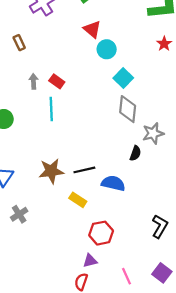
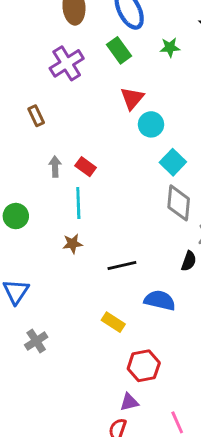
red triangle: (92, 29) -> (132, 98), turned 30
black line: (84, 170) -> (122, 265), moved
brown star: (51, 171) -> (73, 244), moved, size x0.6

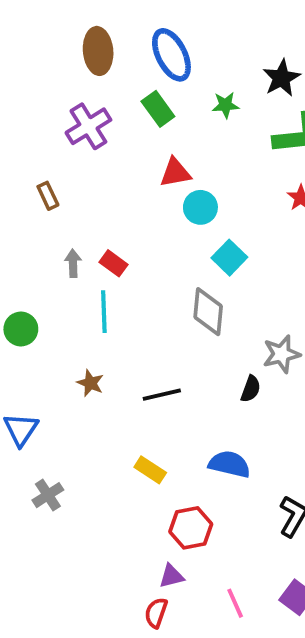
red triangle: (132, 98) -> (175, 173), turned 40
gray diamond: (179, 203) -> (208, 312), moved
brown star: (73, 244) -> (90, 383), moved, turned 30
blue semicircle: (160, 300) -> (229, 464), moved

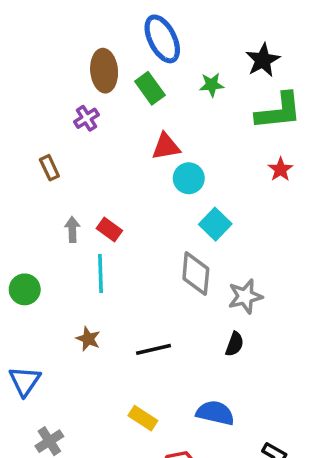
brown ellipse: (98, 51) -> (104, 71), moved
purple cross: (88, 126) -> (86, 118), moved, size x0.6
gray star: (282, 354) -> (245, 296), moved

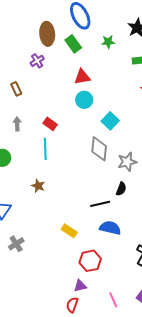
cyan circle: (189, 178) -> (84, 100), moved
gray arrow: (72, 229) -> (17, 124), moved
black line: (153, 349) -> (100, 204), moved

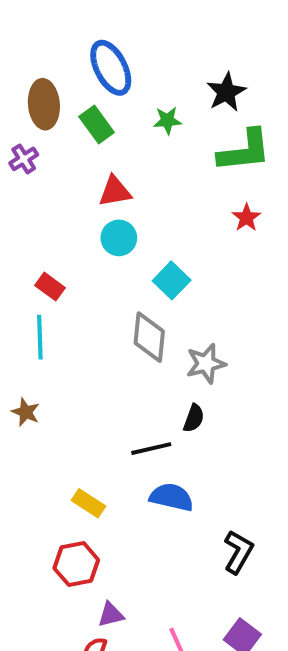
red hexagon: (90, 261) -> (76, 564), moved

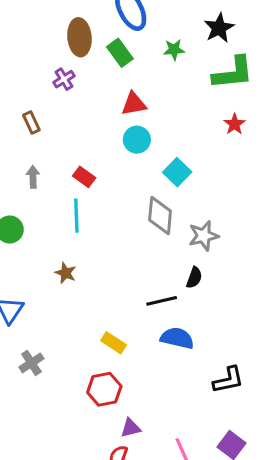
black L-shape: (238, 552) -> (228, 380), turned 48

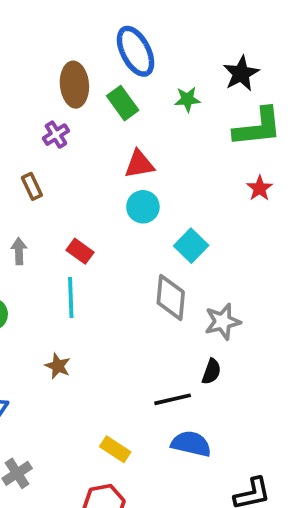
brown rectangle: (31, 123) -> (32, 186), moved

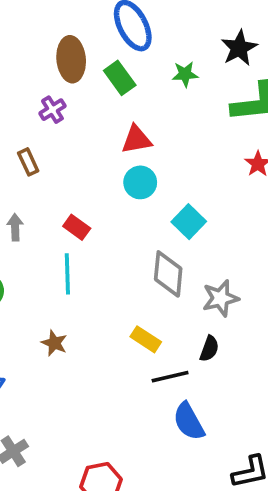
blue semicircle: (191, 444) -> (189, 421), turned -132
yellow rectangle: (115, 449) -> (146, 339), moved

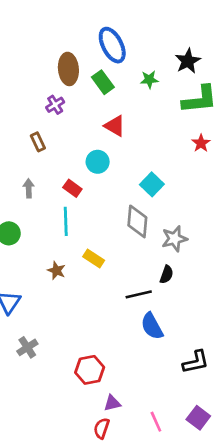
red triangle: (136, 140) -> (115, 126), turned 40
cyan circle: (140, 182) -> (98, 162), moved
yellow rectangle: (146, 339) -> (94, 259), moved

